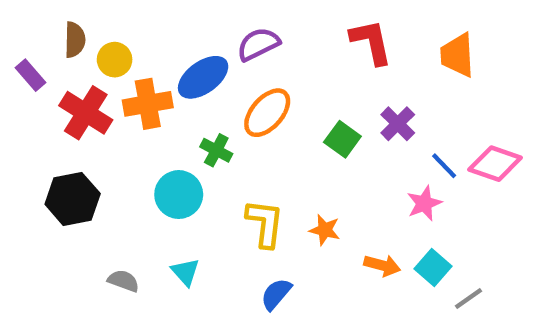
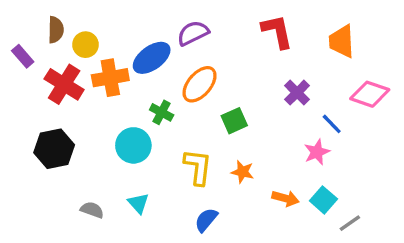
green square: (342, 139) -> (234, 121), moved, turned 30
pink diamond: (495, 164) -> (370, 94), moved

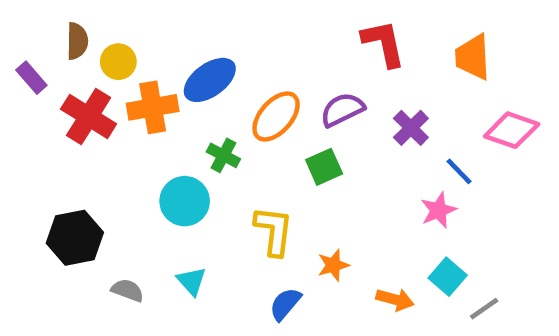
purple semicircle: (193, 33) -> (342, 110), moved
black hexagon: (54, 149) -> (75, 238), moved
orange star: (242, 172) -> (333, 265), moved, turned -30
orange arrow: (285, 198) -> (395, 299), moved

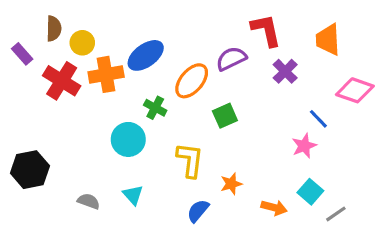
purple semicircle: (342, 110) -> (231, 59), moved
purple cross: (411, 128) -> (285, 71), moved
black hexagon: (75, 238) -> (30, 170), moved

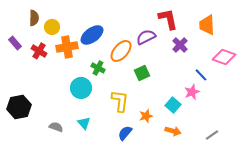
purple rectangle: (22, 54) -> (15, 43), moved
red cross: (62, 81) -> (39, 51), size x0.7
cyan square: (310, 192) -> (173, 105), moved

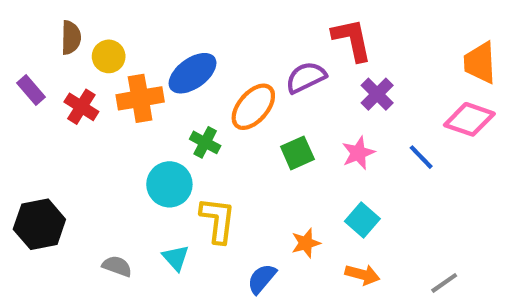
orange trapezoid: (207, 25) -> (480, 63), moved
pink star: (192, 92) -> (358, 153), moved
yellow L-shape: (120, 101) -> (218, 220), moved

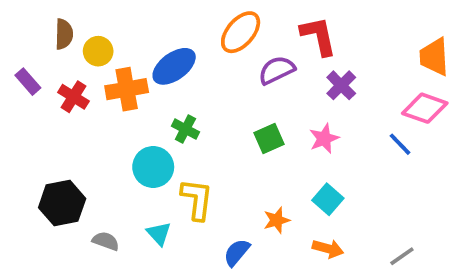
orange ellipse: (253, 107) -> (241, 32), moved
blue line: (421, 157) -> (400, 144), moved
black hexagon: (39, 224) -> (62, 203), moved

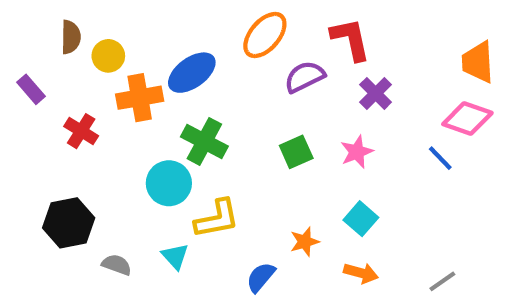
red cross: (73, 97) -> (81, 131), moved
green cross: (185, 129) -> (204, 141), size x1.5
yellow L-shape: (197, 199) -> (217, 219), turned 72

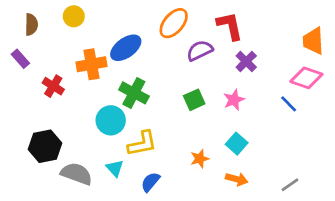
brown semicircle: (71, 37) -> (31, 25), moved
yellow circle: (108, 56) -> (74, 16), moved
gray semicircle: (117, 265) -> (76, 174), size x1.6
blue semicircle: (261, 277) -> (150, 182), moved

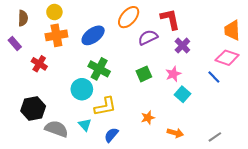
orange cross: (92, 64) -> (56, 35), moved
cyan square: (237, 144) -> (182, 94), moved

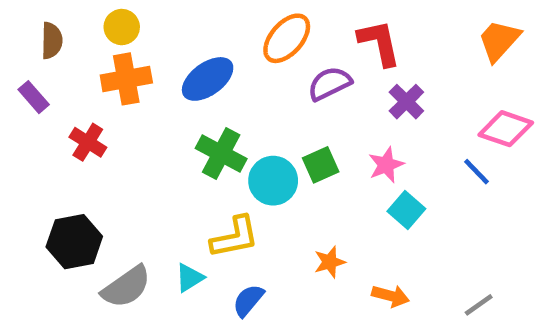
orange trapezoid: (232, 30) -> (499, 41), moved, turned 45
cyan circle: (82, 89) -> (273, 181), moved
cyan triangle: (85, 125) -> (190, 278), turned 40
gray semicircle: (56, 129) -> (126, 287), turned 125

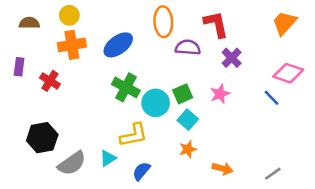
orange ellipse: (287, 38) -> (163, 22), turned -44
brown semicircle: (52, 41) -> (29, 23), turned -90
purple semicircle: (330, 83) -> (188, 47), turned 30
purple rectangle: (34, 97) -> (19, 67), moved, turned 48
cyan square: (406, 210) -> (188, 120), moved

